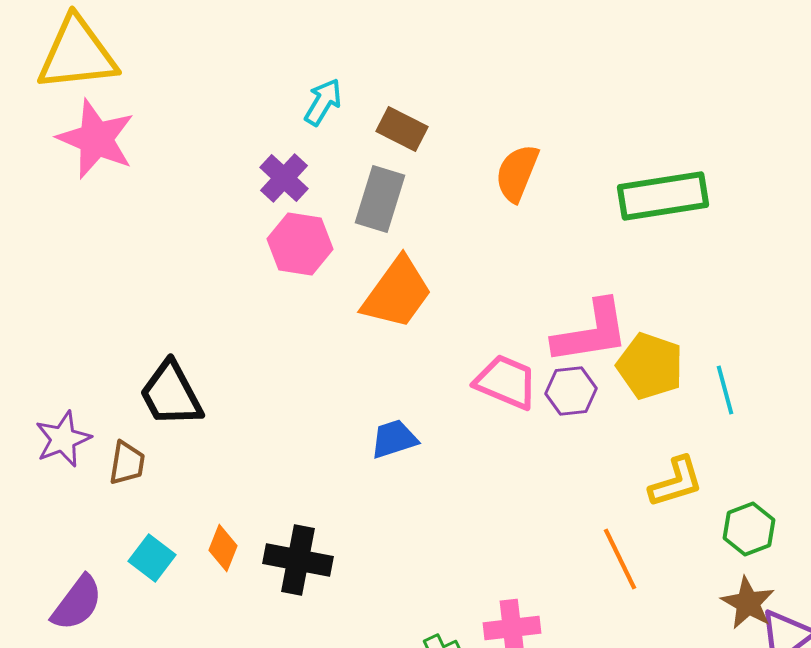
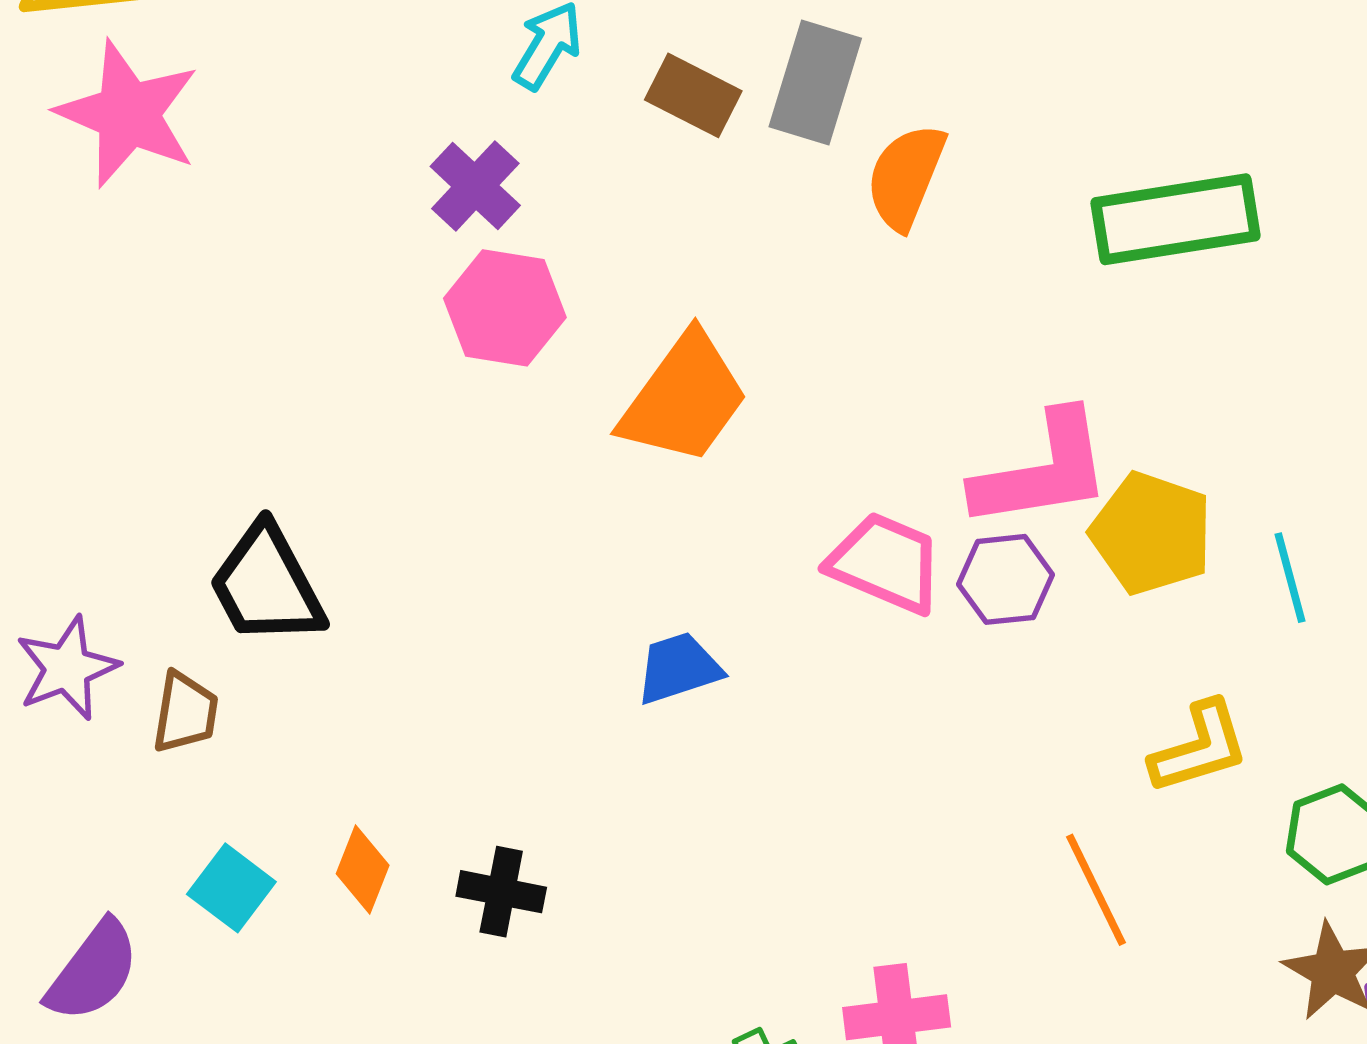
gray rectangle: (380, 199) -> (815, 83), moved
black cross: (298, 560) -> (501, 892), size x0.7

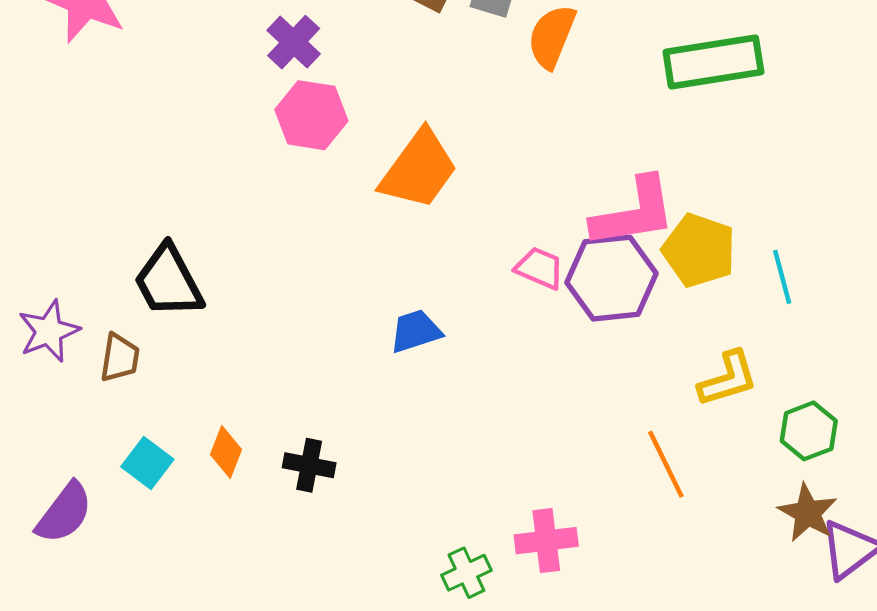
pink trapezoid: (885, 563) -> (540, 268), size x0.7
purple hexagon: (1006, 579) -> (612, 278), size x1.6

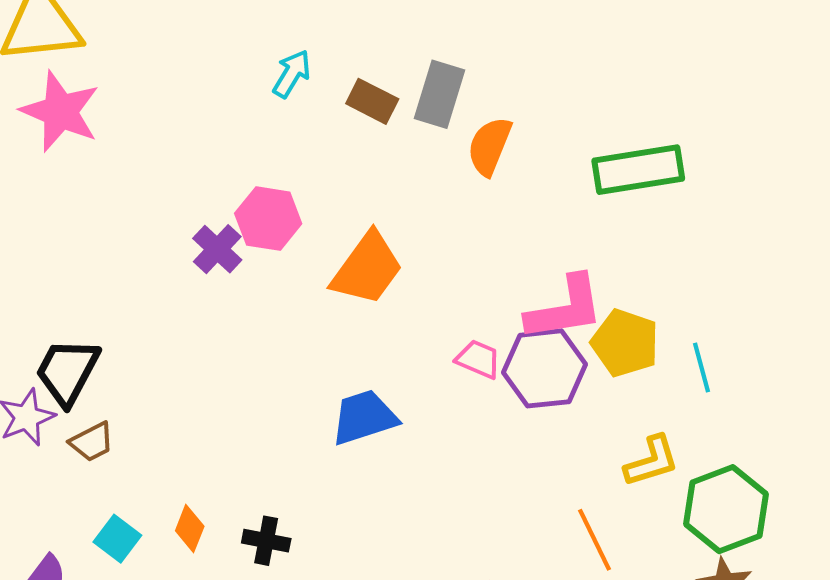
purple cross: (294, 42) -> (217, 249), moved
black trapezoid: (168, 281) -> (67, 371), moved, turned 56
blue trapezoid: (415, 331) -> (364, 417), size x1.4
brown trapezoid: (120, 358) -> (92, 442), turned 54
green hexagon: (809, 431) -> (726, 509), size x1.6

